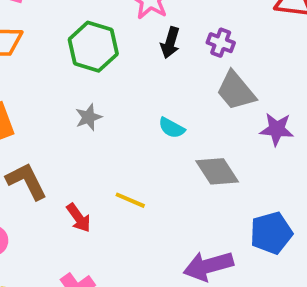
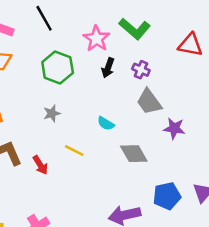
yellow line: (130, 200) -> (74, 150), moved
red arrow: (79, 218) -> (40, 165), moved

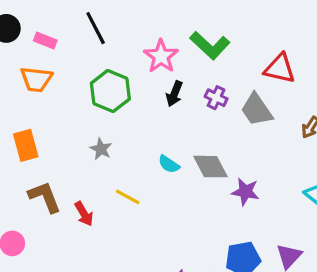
gray trapezoid: (149, 102) -> (257, 110), moved
gray star: (52, 113) -> (101, 149), turned -30
purple star: (174, 128) -> (245, 192), moved
gray diamond: (134, 154) -> (210, 167), moved

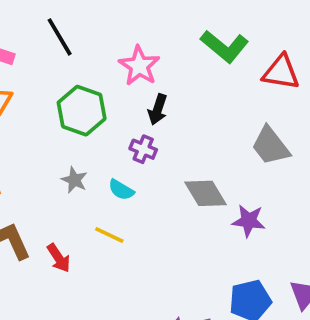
green L-shape: (210, 45) -> (225, 46), moved
purple cross: (216, 98) -> (143, 149), moved
gray trapezoid: (257, 110) -> (270, 146), moved
cyan semicircle: (169, 164) -> (121, 190), moved

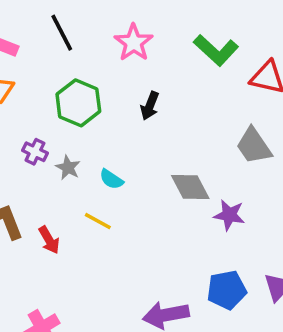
pink star: (139, 66) -> (134, 43), moved
purple cross: (143, 149) -> (35, 152), moved

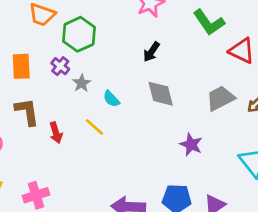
green hexagon: (78, 103) -> (79, 34), moved
gray trapezoid: (254, 146) -> (220, 98), turned 84
gray diamond: (190, 187) -> (161, 94), moved

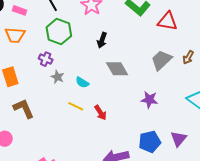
green hexagon: (79, 34) -> (59, 32), moved
purple cross: (60, 66) -> (46, 59), moved
red arrow: (56, 133) -> (100, 113), moved

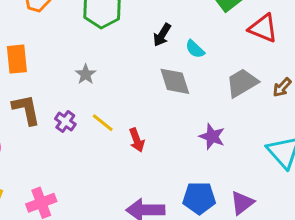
purple cross: (46, 59) -> (65, 122), moved
cyan semicircle: (82, 82) -> (195, 49), moved

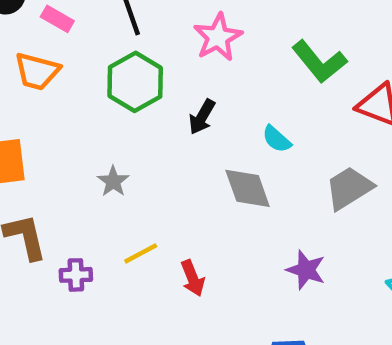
black arrow: (162, 35) -> (202, 117), moved
purple cross: (65, 122) -> (76, 275), moved, turned -36
yellow line: (103, 123) -> (141, 253), turned -65

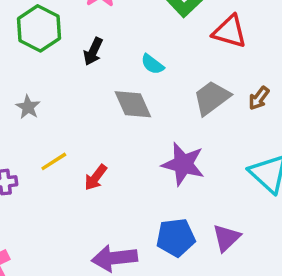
purple star: (306, 270) -> (183, 164), size x1.4
red arrow: (193, 278) -> (96, 177), turned 64

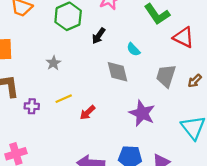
gray trapezoid: (212, 98) -> (166, 76), turned -45

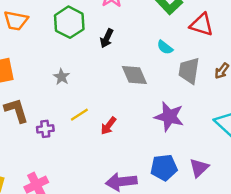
cyan semicircle: (133, 49) -> (165, 47), moved

